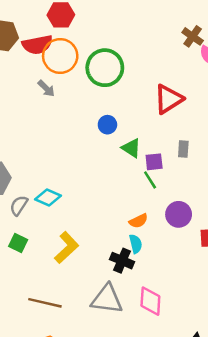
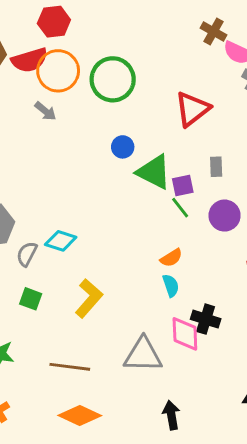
green triangle: (131, 148) -> (154, 172), size x1.5
purple circle: (179, 214) -> (225, 216), moved
black cross: (122, 261) -> (206, 319), moved
pink diamond: (150, 301) -> (185, 334), moved

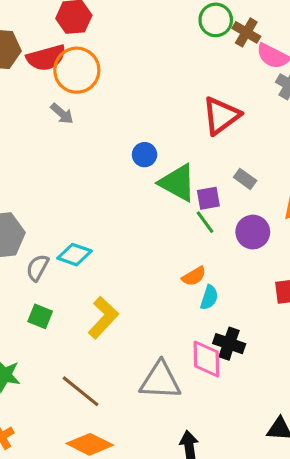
green circle: (113, 79) -> (216, 20), moved, size x0.7
gray rectangle: (216, 167) -> (245, 179), turned -54
cyan semicircle: (171, 286) -> (209, 297), moved, turned 35
brown line: (70, 367) -> (81, 391), turned 30

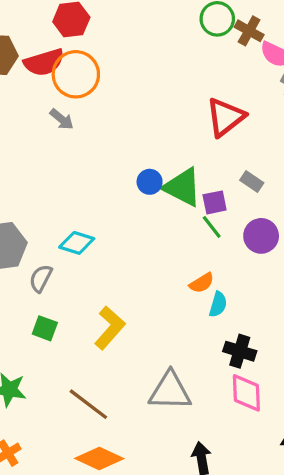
blue circle: (145, 155) -> (150, 182), moved
cyan diamond: (75, 255) -> (77, 243), moved
pink diamond: (206, 359) -> (246, 393), moved

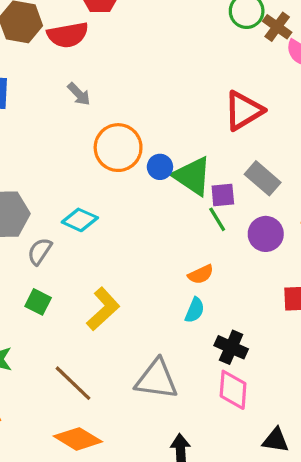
orange circle: (76, 74) -> (118, 148), moved
gray rectangle: (252, 182) -> (263, 178), size x1.5
cyan semicircle: (218, 304) -> (195, 310), moved

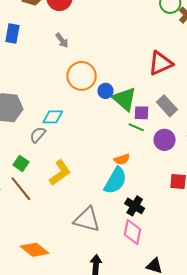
green line: (217, 219) -> (136, 127), turned -42
cyan diamond: (80, 220) -> (53, 117), turned -30
gray semicircle: (40, 251) -> (38, 135), moved
cyan semicircle: (195, 310) -> (115, 181), size x1.8
brown line: (73, 383) -> (21, 189), moved

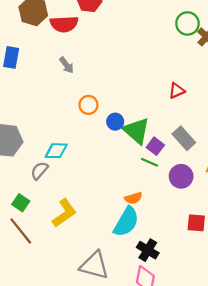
red triangle: (161, 63) -> (177, 91), size x0.6
orange circle: (82, 76) -> (88, 105), size x0.6
purple square: (141, 113) -> (155, 146), turned 35

